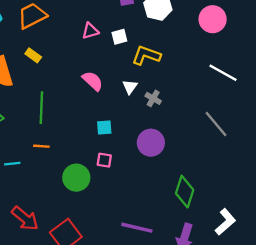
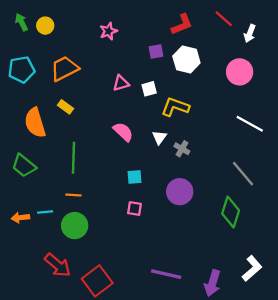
green circle: (76, 178) -> (75, 226), moved
green diamond: (185, 192) -> (231, 212), moved

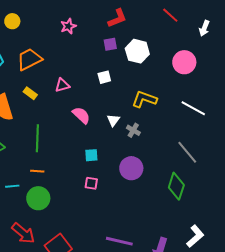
red L-shape: (182, 24) -> (117, 18), moved
white arrow: (250, 33) -> (204, 28), moved
pink triangle: (121, 83) -> (62, 85), moved
yellow L-shape: (175, 107) -> (144, 99), moved

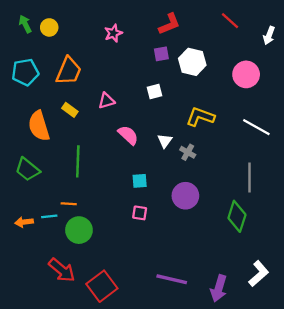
orange trapezoid: (29, 59) -> (69, 71), turned 140
gray line: (187, 152) -> (250, 177), turned 40
orange line: (37, 171) -> (69, 204), moved

